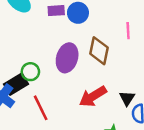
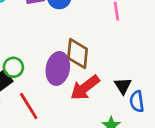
brown diamond: (99, 51) -> (78, 53), moved
purple ellipse: (67, 58) -> (58, 69), moved

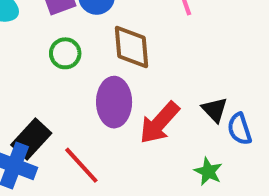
brown diamond: (78, 53) -> (131, 47), moved
green circle: (13, 67) -> (65, 53), moved

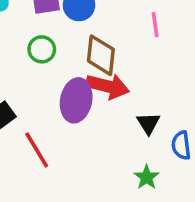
black triangle: (215, 110) -> (148, 123), moved
red arrow: (159, 123) -> (108, 86), moved, turned -129

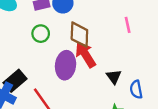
pink line: (155, 25) -> (128, 25), moved
red arrow: (108, 86) -> (85, 55), turned -132

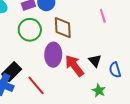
green circle: (41, 34) -> (30, 30), size x1.5
red arrow: (85, 55) -> (74, 66), moved

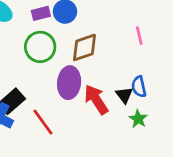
brown diamond: (63, 28) -> (84, 47), turned 70
blue semicircle: (115, 70) -> (139, 87), moved
green star: (99, 91) -> (138, 119), moved

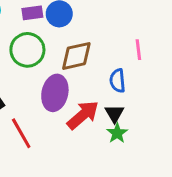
blue semicircle: (139, 87) -> (118, 81), moved
red arrow: (96, 100) -> (83, 115), turned 76
green star: (138, 119) -> (117, 133), moved

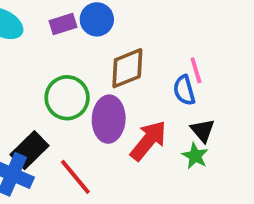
green circle: (27, 50) -> (67, 98), moved
pink line: (138, 50) -> (196, 70), moved
black triangle: (114, 113) -> (203, 131), moved

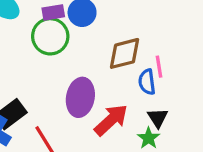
brown diamond: (127, 68) -> (125, 53), moved
green circle: (67, 98) -> (50, 36), moved

